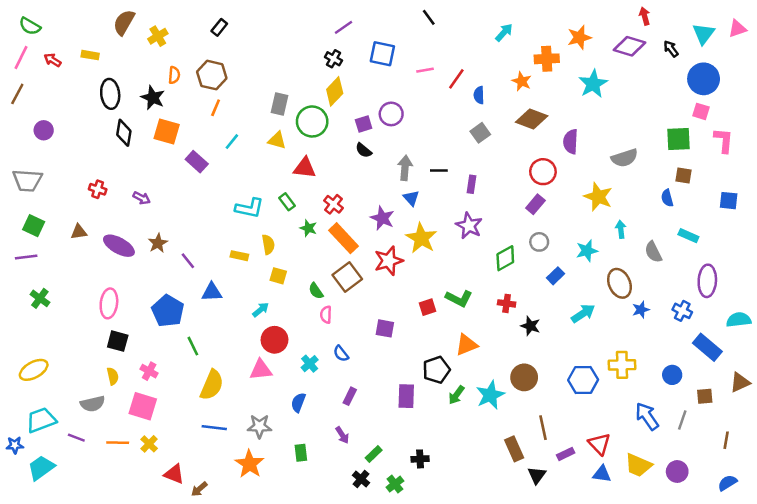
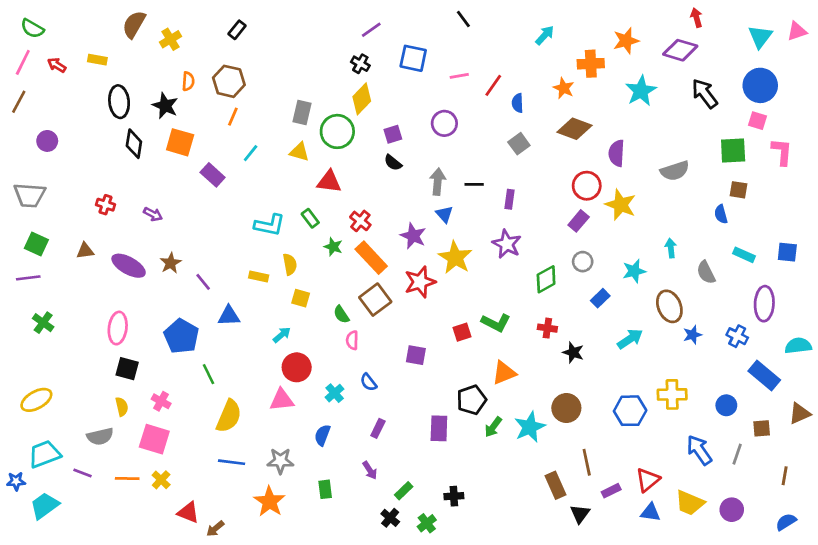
black arrow: (671, 49) -> (705, 94), moved, size x1.6
purple circle: (391, 114) -> (444, 123), moved
yellow star: (598, 197) -> (621, 205), moved
blue square: (729, 201) -> (787, 252), moved
red triangle: (599, 444) -> (648, 480), turned 35

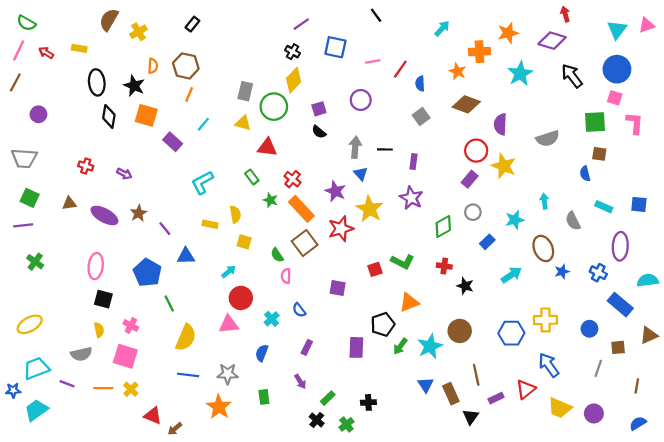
cyan L-shape: (270, 225) -> (202, 182), moved, turned 140
blue arrow: (699, 450) -> (549, 365), moved
blue triangle: (650, 512) -> (426, 385), moved, turned 49

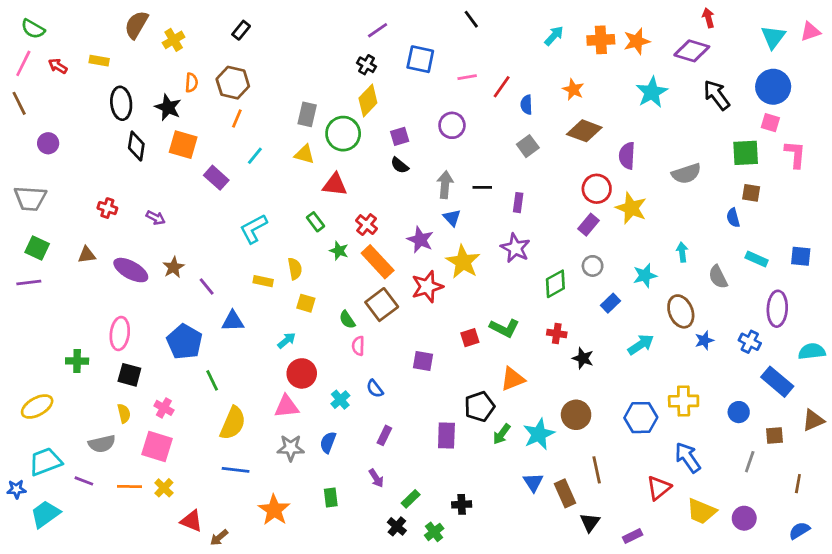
orange cross: (479, 52) -> (601, 40), moved
brown line: (15, 82) -> (19, 103), turned -54
green cross: (35, 262) -> (77, 361), moved, turned -35
gray star: (228, 374) -> (291, 448), moved
purple rectangle: (496, 398) -> (633, 536), moved

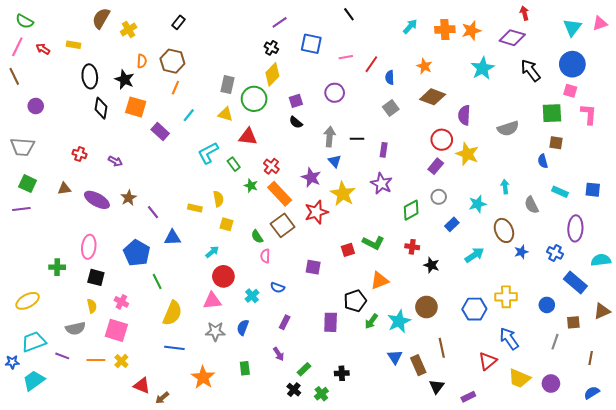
cyan L-shape: (253, 229) -> (208, 153), moved
blue semicircle: (375, 389) -> (277, 288), turned -32

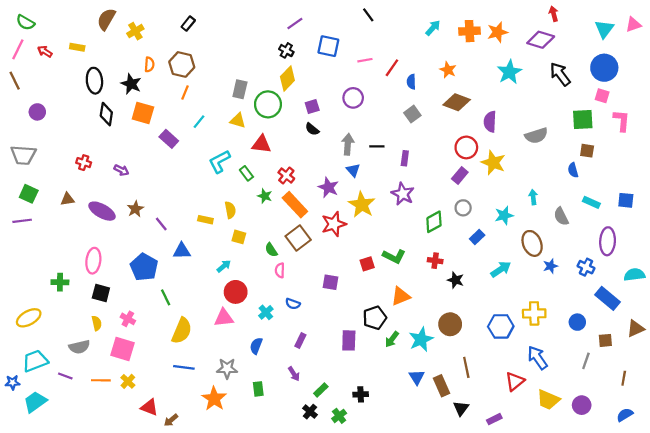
gray star: (215, 331) -> (227, 368), moved

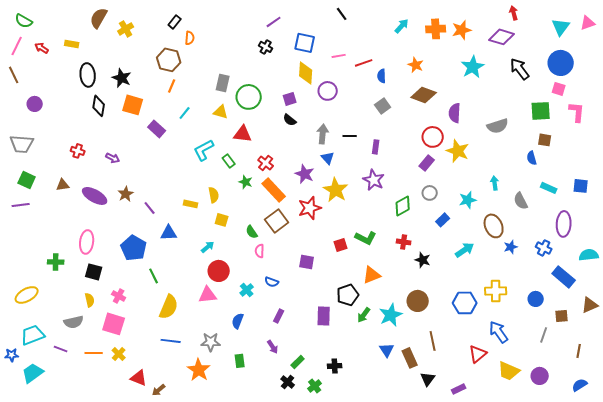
orange semicircle: (149, 64) -> (190, 38), moved
red line: (392, 68) -> (364, 63), turned 36
yellow diamond: (287, 78) -> (306, 73), moved, turned -40

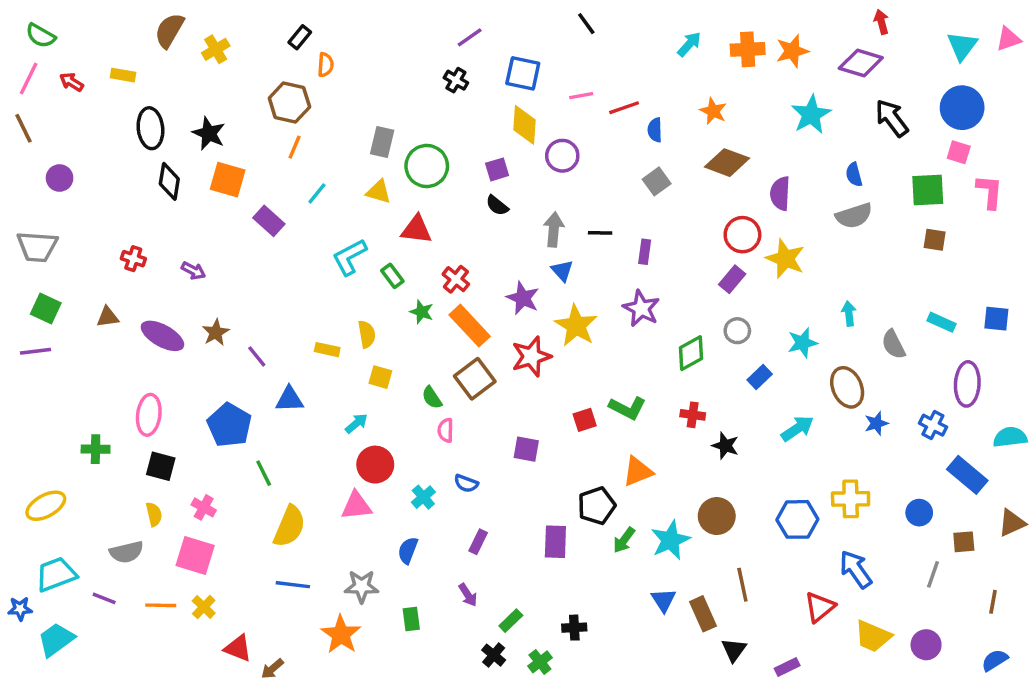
blue semicircle: (532, 158) -> (854, 175), moved

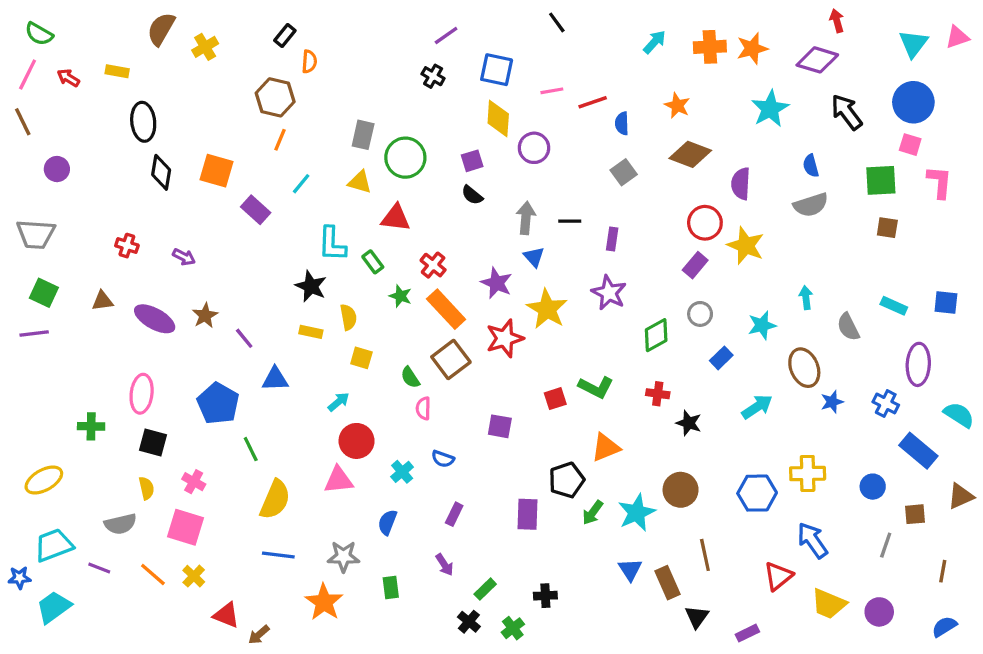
black star: (209, 133) -> (311, 286), moved
cyan L-shape: (350, 257) -> (332, 244), turned -60
cyan semicircle: (1010, 437) -> (959, 415), turned 40
orange line: (161, 605) -> (153, 574), turned 40

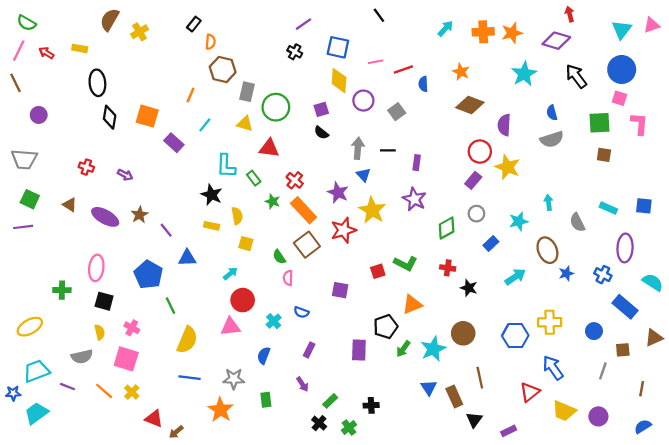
brown hexagon: (275, 97) -> (223, 70), moved
gray square: (624, 172) -> (397, 112), moved
brown triangle: (102, 301) -> (70, 205), turned 40

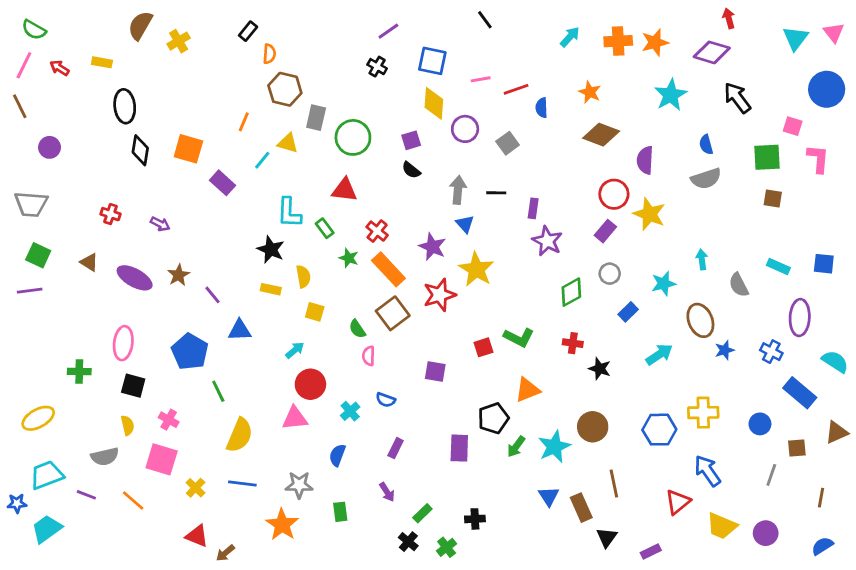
pink triangle: (652, 25) -> (834, 33), turned -49
blue circle: (622, 70) -> (827, 89), moved
yellow triangle: (245, 124) -> (288, 143), moved
purple star: (414, 199) -> (547, 241), moved
yellow cross: (132, 392) -> (196, 488), moved

